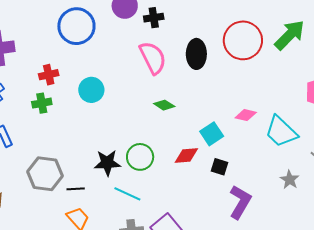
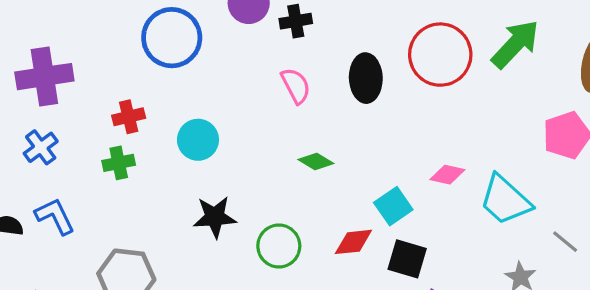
pink semicircle: (153, 58) -> (296, 86), size x0.7
black star: (107, 163) -> (215, 217), moved
black square: (219, 167) -> (407, 259), size x1.4

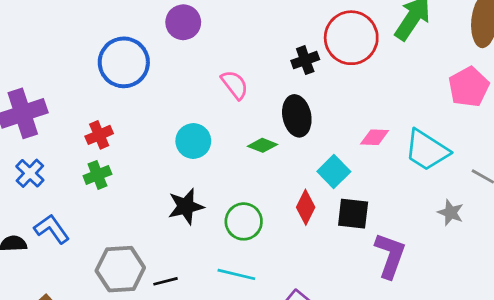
black cross: (296, 21) -> (305, 60), moved
black ellipse: (366, 78) -> (297, 116), moved
cyan circle: (198, 140) -> (193, 141), moved
red diamond: (353, 242) -> (306, 207), turned -48

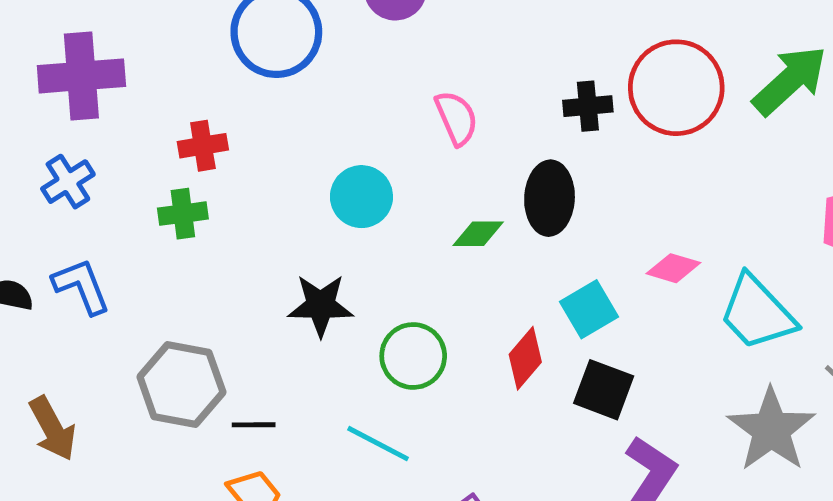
green diamond: (262, 145) -> (478, 234), turned -36
gray star: (451, 213) -> (771, 430), size x1.8

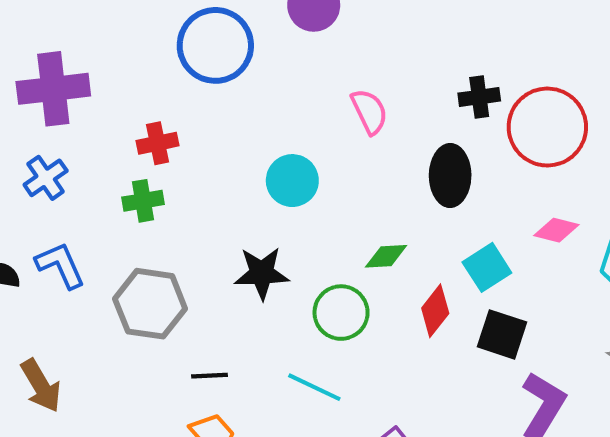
red circle: (676, 88) -> (547, 127), moved
green diamond: (478, 234) -> (386, 256), moved
gray hexagon: (181, 385) -> (150, 304), moved

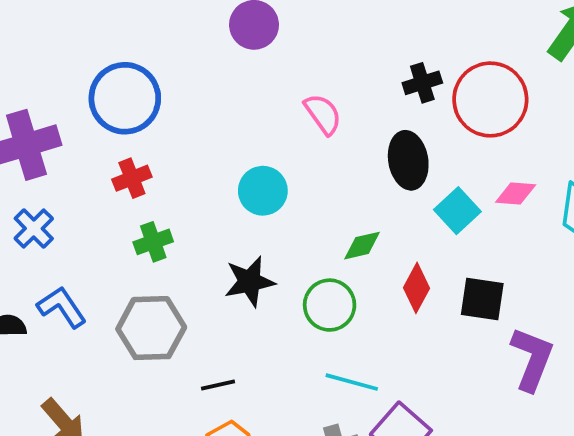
blue circle: (215, 45) -> (125, 98), moved
green cross: (143, 201) -> (153, 242), moved
cyan square: (487, 267) -> (457, 211), moved
cyan line: (314, 387) -> (352, 382), moved

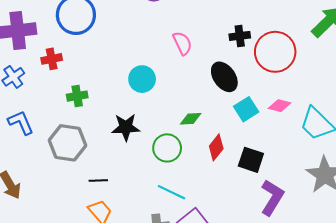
black ellipse: (408, 160) -> (224, 77), turned -36
red cross: (132, 178) -> (52, 59), moved

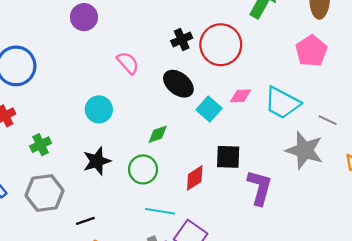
red diamond: (216, 147) -> (195, 178), moved, turned 35

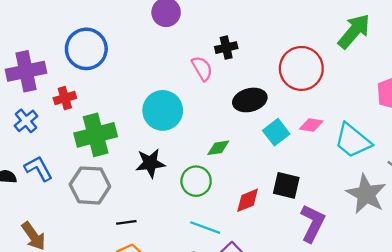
black cross: (182, 39) -> (226, 48), moved
black ellipse: (178, 84) -> (250, 100), turned -64
cyan circle: (99, 109) -> (163, 110), size x1.4
green cross: (41, 145) -> (96, 135), size x1.8

